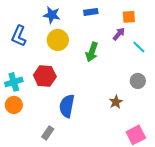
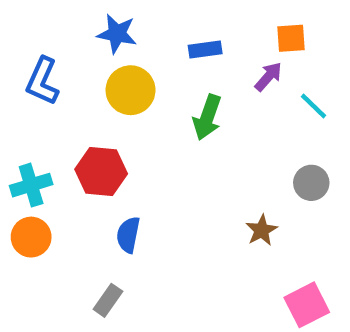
blue rectangle: (91, 12) -> (205, 50), moved
blue semicircle: (67, 106) -> (128, 235), moved, size x0.7

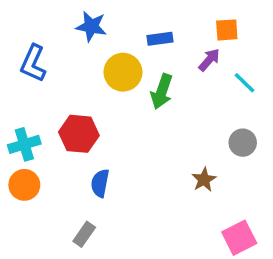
yellow circle: (131, 90) -> (123, 72), moved

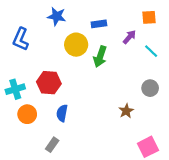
orange square: (227, 30) -> (149, 17), moved
orange circle: (24, 185) -> (27, 114), moved

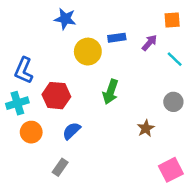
blue rectangle: (99, 24) -> (117, 38), moved
blue L-shape: (21, 39) -> (24, 70), moved
green arrow: (100, 57) -> (110, 92), moved
blue semicircle: (62, 113) -> (71, 131), turned 35

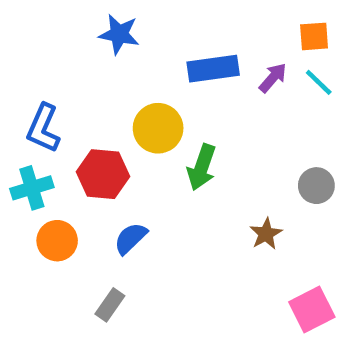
blue rectangle: (117, 38) -> (213, 69), size x1.5
yellow circle: (88, 52) -> (158, 128), moved
cyan line: (175, 59) -> (319, 82), moved

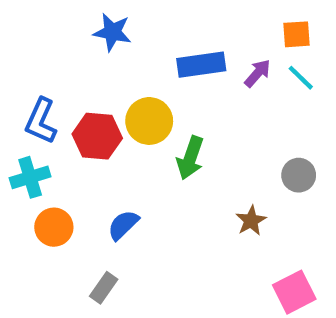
red hexagon: (103, 174) -> (97, 136), moved

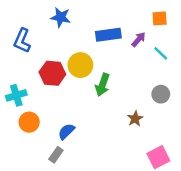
cyan line: (301, 78) -> (161, 53), moved
blue L-shape: (41, 121) -> (22, 41), moved
blue semicircle: (123, 225) -> (66, 131), moved

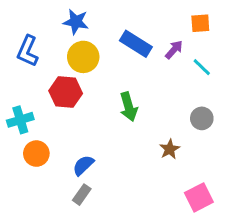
blue rectangle: (108, 35) -> (136, 44), turned 40
yellow circle: (80, 65) -> (83, 57), moved
green arrow: (103, 85) -> (129, 107), turned -35
gray rectangle: (56, 155) -> (82, 195), moved

